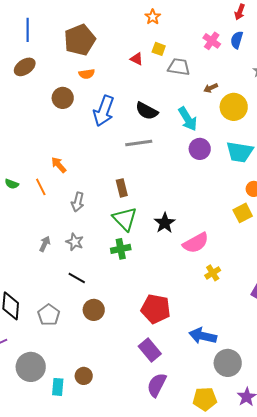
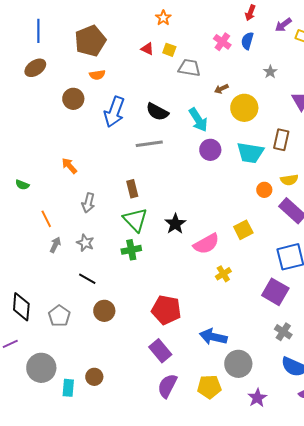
red triangle: (137, 59) -> (147, 49), moved
orange line: (41, 187) -> (46, 219), moved
yellow square: (243, 213) -> (243, 230), moved
yellow pentagon: (205, 399) -> (209, 387), moved

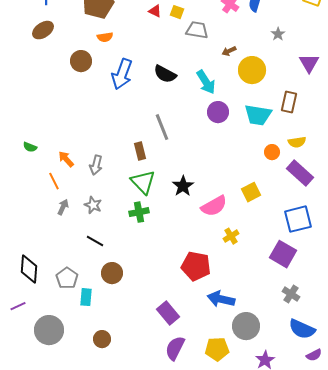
gray line: (149, 144) -> (162, 127), moved, turned 76
orange arrow: (69, 166) -> (66, 159), moved
red pentagon: (166, 310) -> (196, 266), moved
cyan rectangle: (68, 388) -> (86, 297), moved

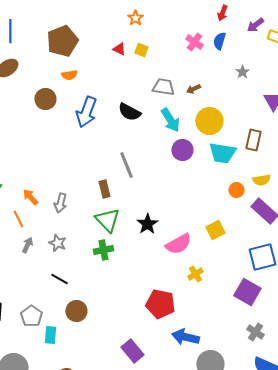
gray trapezoid: (197, 30) -> (163, 87), moved
yellow circle: (252, 70) -> (209, 121), moved

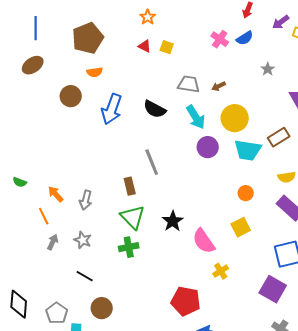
orange star: (135, 18) -> (148, 17), moved
blue semicircle: (219, 41) -> (245, 38), turned -138
brown rectangle: (253, 140) -> (279, 137), turned 45
orange circle: (236, 190) -> (246, 193), moved
pink semicircle: (178, 244) -> (204, 241), turned 84

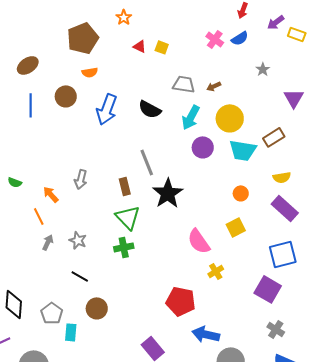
orange star: (148, 17) -> (124, 17), moved
blue line: (36, 28) -> (31, 105), moved
cyan arrow: (196, 117) -> (191, 117), turned 60
gray arrow: (86, 200) -> (81, 179), moved
black star: (173, 221) -> (168, 193), moved, size x1.4

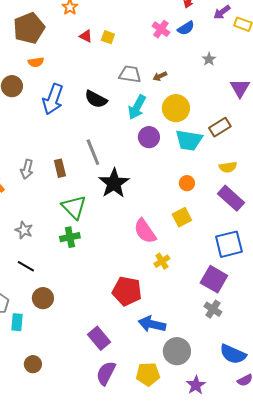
brown rectangle: (125, 186) -> (60, 168), moved
gray cross: (276, 329) -> (213, 309), moved

